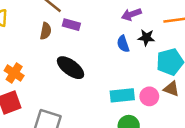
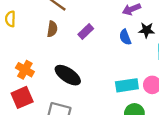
purple rectangle: (71, 25) -> (86, 32), moved, turned -56
black ellipse: (71, 68) -> (68, 75), moved

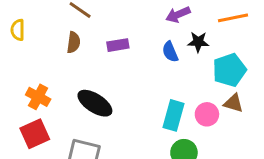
purple rectangle: (86, 32) -> (118, 45), turned 35
cyan rectangle: (127, 85) -> (173, 115), turned -65

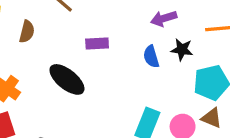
brown semicircle: (73, 42) -> (27, 32), moved
black ellipse: (95, 103) -> (67, 79), moved

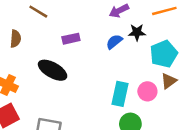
blue semicircle: (151, 57) -> (114, 42), turned 77
brown triangle: (212, 118) -> (169, 81), turned -49

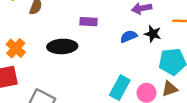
black ellipse: (53, 70) -> (62, 46), turned -48

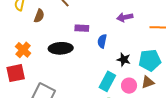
black star: (153, 34) -> (124, 60), moved
blue semicircle: (129, 36) -> (102, 41), moved, turned -56

